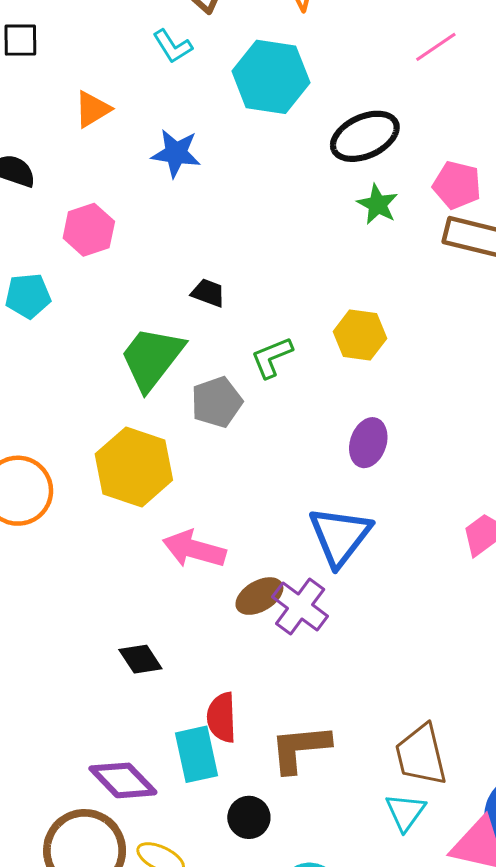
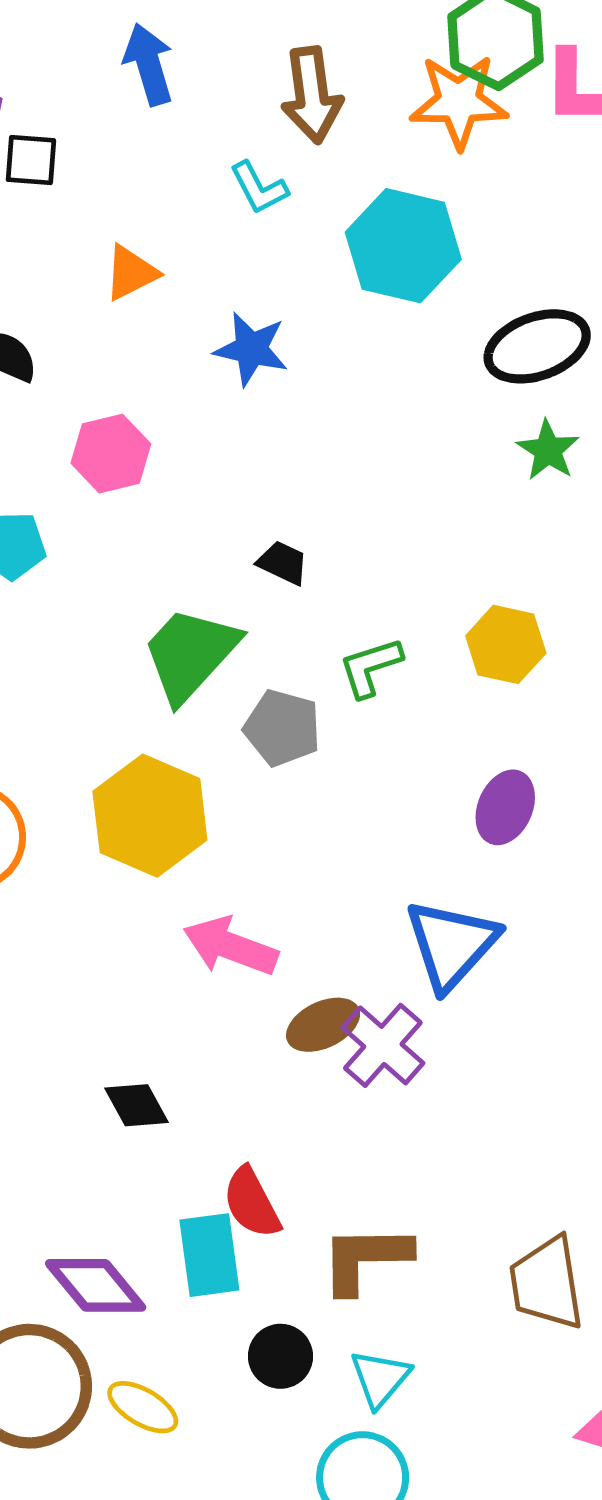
gray pentagon: (217, 402) -> (282, 728), turned 30
red semicircle: (222, 717) -> (252, 1203), turned -30
cyan triangle: (405, 812) -> (380, 1378), moved

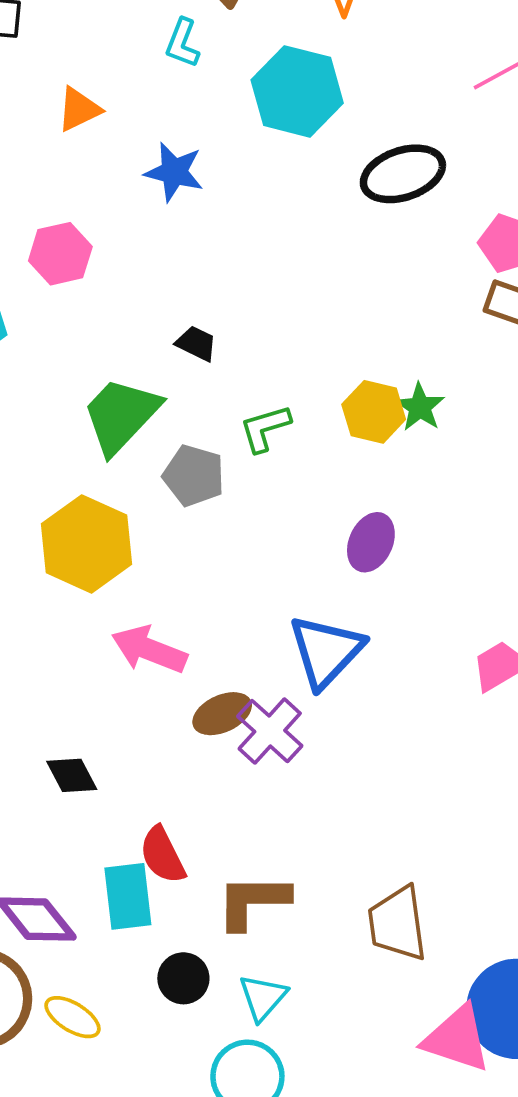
cyan L-shape: (259, 188) -> (182, 43), turned 48
green star: (548, 450) -> (420, 407), moved

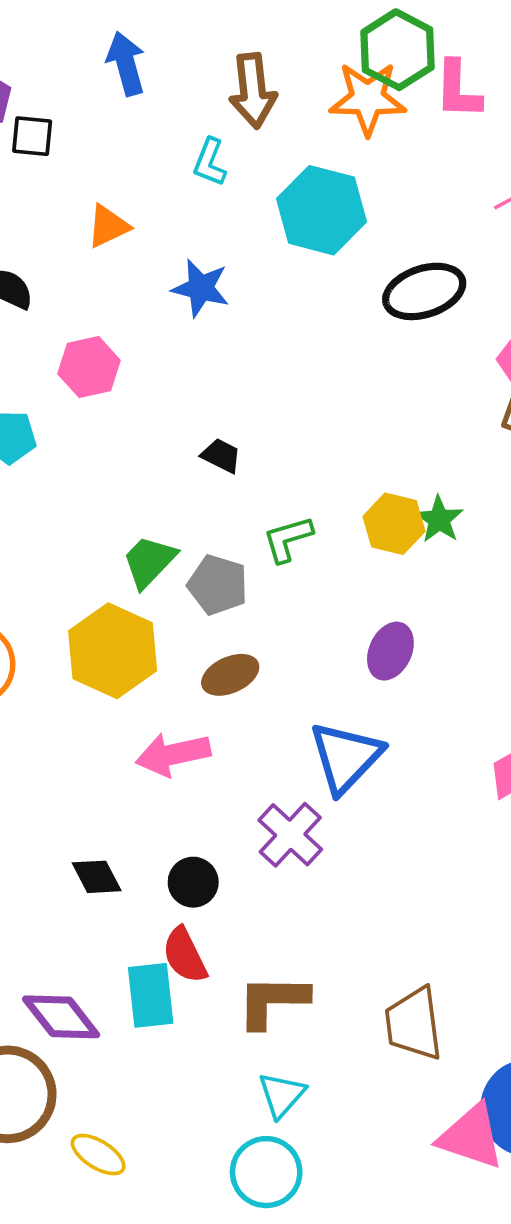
green trapezoid: (121, 415) -> (149, 561), moved, size x0.7
pink arrow: (149, 650) -> (173, 754), turned -34
brown ellipse: (222, 714) -> (230, 675), moved
black circle: (183, 978) -> (193, 882), moved
yellow ellipse: (73, 1017) -> (98, 1155), moved

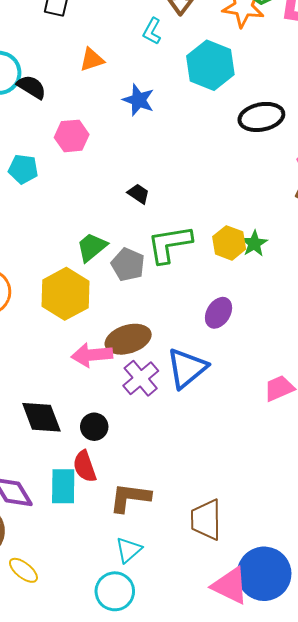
green L-shape: (288, 539) -> (170, 244), size x1.6
brown ellipse: (230, 675) -> (128, 339), moved, size x1.4
purple cross: (290, 835) -> (141, 378), moved
black diamond: (97, 877) -> (41, 417), size x1.5

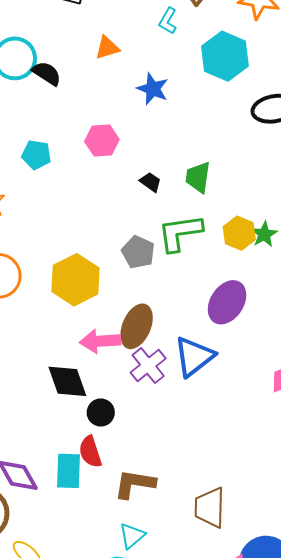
pink hexagon: (72, 136) -> (102, 141), moved
green trapezoid: (92, 247) -> (198, 177), moved, turned -44
purple ellipse: (219, 313) -> (227, 302), size x1.4
brown ellipse: (128, 339) -> (137, 326), turned -51
black diamond: (41, 417) -> (67, 381), moved

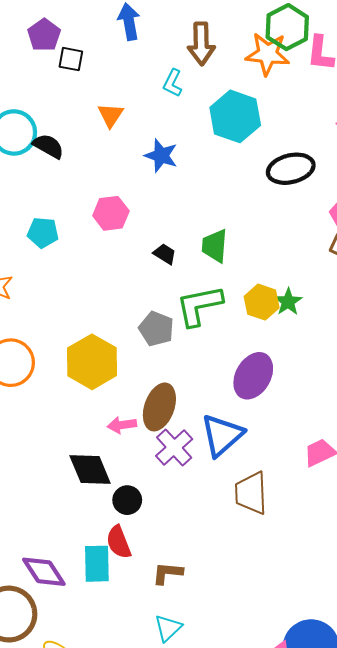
orange triangle: (107, 48) -> (111, 115), turned -36
pink arrow: (100, 341) -> (122, 425), size x0.7
brown L-shape: (135, 484) -> (167, 573), size x0.7
brown trapezoid: (210, 508) -> (251, 493), moved

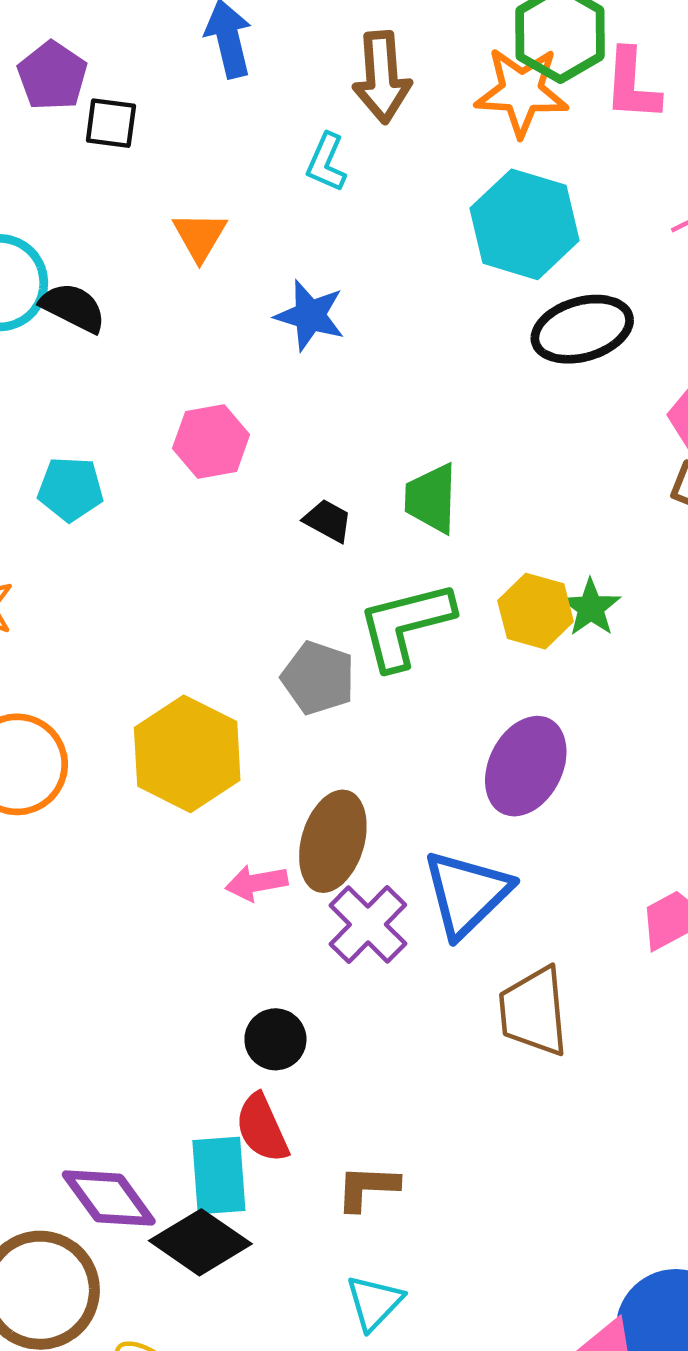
cyan hexagon: (235, 116) -> (525, 224), moved
black diamond: (90, 469) -> (200, 1242), moved, turned -30

